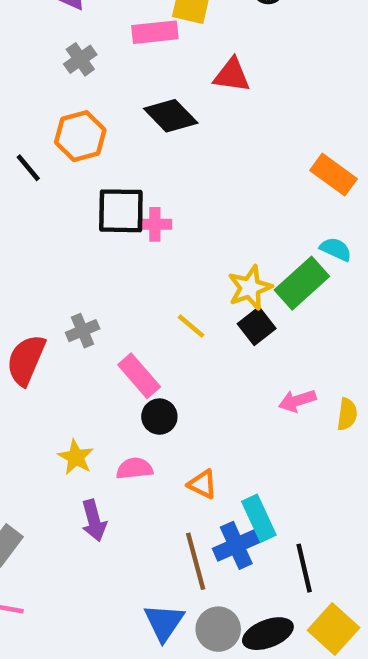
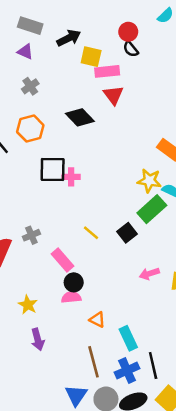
pink rectangle: (155, 32) -> (107, 71), moved
red triangle: (232, 75) -> (113, 95), turned 45
yellow star: (250, 288) -> (149, 181), moved, turned 30
pink semicircle: (135, 469) -> (71, 297), moved
blue cross: (236, 545) -> (127, 370), moved

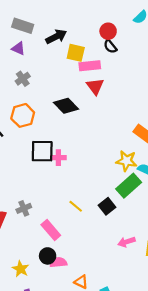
black circle: (74, 282) -> (48, 256), moved

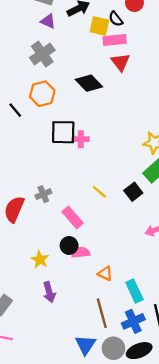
black semicircle: (110, 46) -> (116, 19), moved
purple triangle: (18, 48) -> (48, 21), moved
gray cross: (23, 79) -> (42, 54), size x1.5

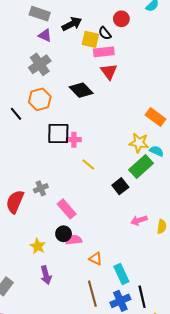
yellow line: (99, 192) -> (88, 165), moved

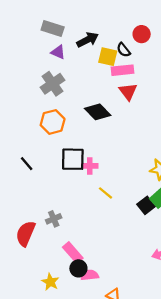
black line: (16, 114) -> (27, 164), moved
black square: (120, 186) -> (146, 205), moved
pink rectangle: (67, 209) -> (73, 253), moved

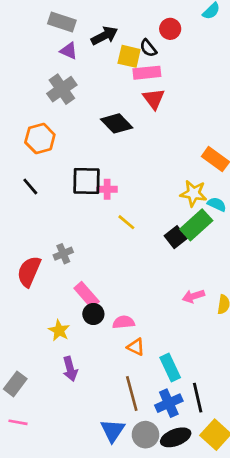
orange hexagon: (53, 122) -> (40, 139), moved
pink semicircle: (90, 275) -> (124, 322), moved

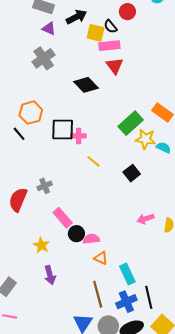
orange hexagon: (40, 139) -> (31, 113), moved
green rectangle: (196, 225) -> (131, 123), moved
black circle: (93, 314) -> (76, 234), moved

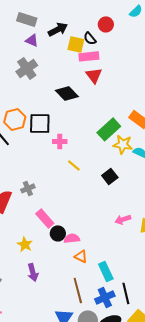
black square: (63, 130) -> (40, 123), moved

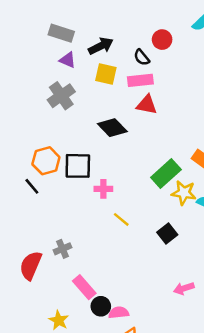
yellow square: (76, 44) -> (106, 74), moved
red triangle: (94, 75) -> (147, 105), turned -42

